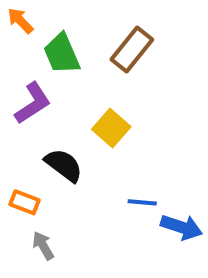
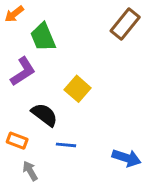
orange arrow: (20, 21) -> (14, 14), turned -84
brown rectangle: (132, 50) -> (125, 24), moved
blue line: (142, 202) -> (66, 145), moved

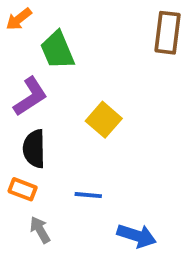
brown rectangle: (125, 24) -> (168, 33), turned -32
black semicircle: (44, 115) -> (34, 149), moved, turned -128
blue arrow: (126, 158) -> (137, 236), moved

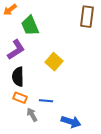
orange rectangle: (23, 189) -> (20, 98), moved
gray arrow: (40, 230) -> (32, 115), moved

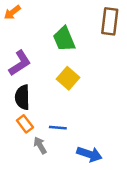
green trapezoid: (30, 26) -> (64, 39), moved
orange rectangle: (20, 98) -> (25, 124), turned 32

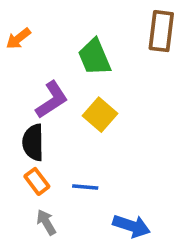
orange arrow: (12, 12) -> (18, 39), moved
purple L-shape: (20, 63) -> (52, 100), moved
gray arrow: (40, 145) -> (46, 222), moved

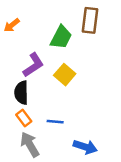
brown rectangle: (161, 31) -> (90, 20), moved
green trapezoid: (94, 57) -> (61, 37), turned -130
gray arrow: (46, 222) -> (30, 144), size x1.5

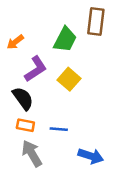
orange arrow: (12, 25) -> (15, 42), moved
black semicircle: (21, 93) -> (23, 98), turned 145
orange rectangle: (24, 118) -> (25, 125), turned -42

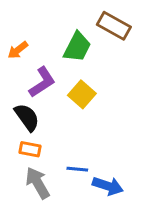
brown rectangle: (96, 22) -> (114, 26), turned -68
blue line: (59, 129) -> (77, 169), moved

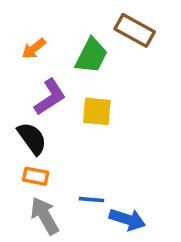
orange arrow: (18, 50) -> (34, 48), moved
yellow square: (82, 94) -> (97, 111), turned -36

